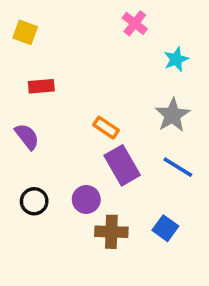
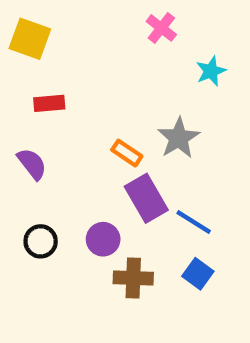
yellow square: (25, 32) -> (30, 39), size x1.4
gray star: (172, 115) -> (179, 138), moved
blue line: (178, 167) -> (194, 222), moved

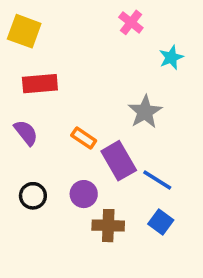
red rectangle: (49, 103) -> (40, 84), size x1.4
orange rectangle: (127, 153) -> (84, 138), moved

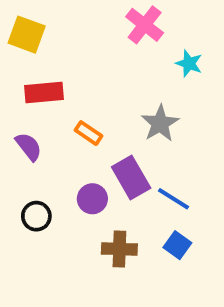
pink cross: (131, 22) -> (145, 25), size x1.4
cyan star: (171, 57) -> (189, 63), turned -30
orange rectangle: (84, 138) -> (89, 133), moved
purple circle: (84, 194) -> (92, 199), moved

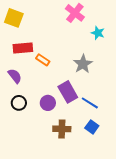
orange rectangle: (89, 133) -> (43, 60), moved
black circle: (36, 216) -> (19, 103), moved

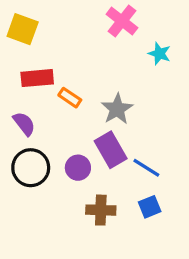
gray star: (83, 64) -> (117, 109), moved
black circle: (19, 103) -> (31, 168), size x1.5
blue square: (92, 127) -> (150, 207), turned 32

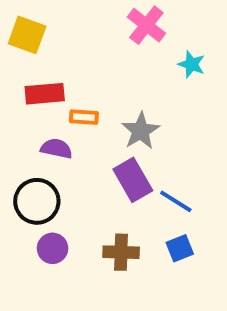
orange rectangle: (70, 98) -> (84, 117), turned -30
purple semicircle: (24, 124) -> (56, 148), moved, turned -40
purple circle: (78, 168) -> (53, 248), moved

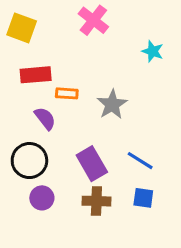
pink cross: (146, 25) -> (93, 20), moved
purple semicircle: (56, 148) -> (45, 118), turned 40
purple rectangle: (133, 180) -> (92, 164), moved
blue square: (180, 248) -> (143, 198), turned 30

